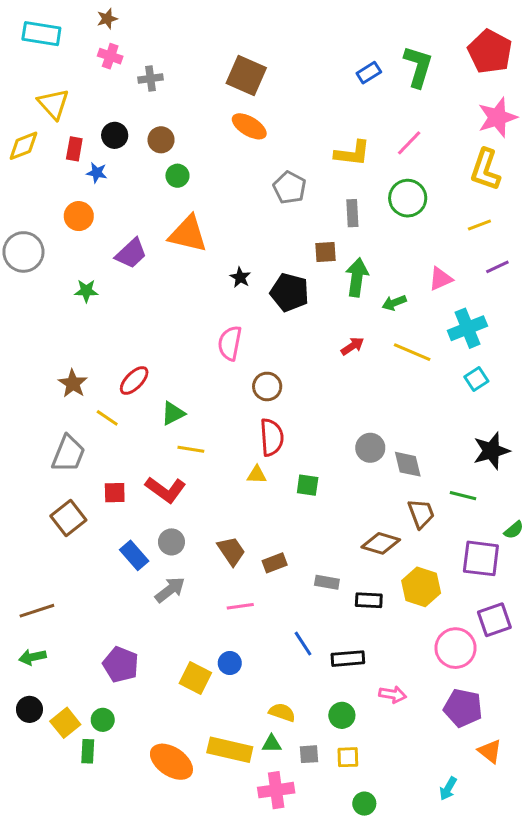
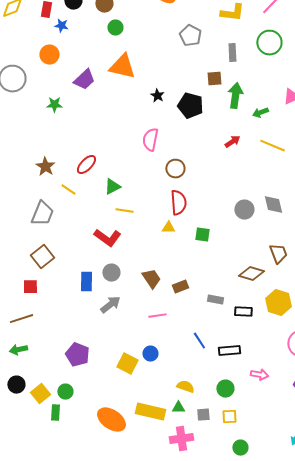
gray diamond: (408, 464) -> (273, 205), moved
red square: (115, 493) -> (30, 287), moved
blue rectangle: (134, 555) -> (86, 282), turned 42

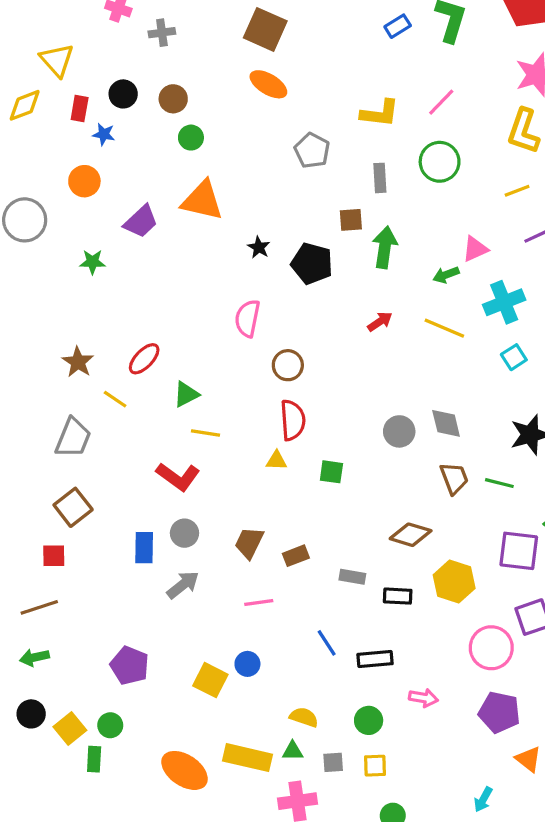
green arrow: (260, 113) -> (446, 275), moved
brown trapezoid: (278, 254) -> (454, 478), moved
brown trapezoid: (151, 279) -> (249, 543), turned -120

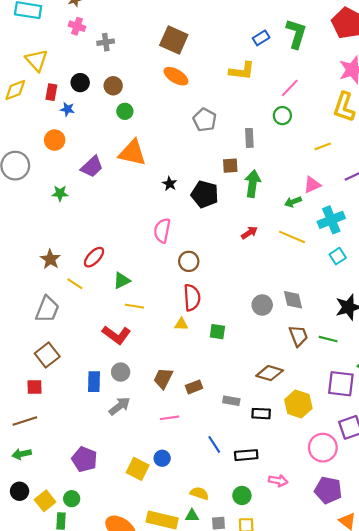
yellow L-shape: (380, 113) -> (242, 71), moved
green circle: (440, 162) -> (282, 116), moved, size x0.7
yellow line: (517, 191) -> (323, 146), moved

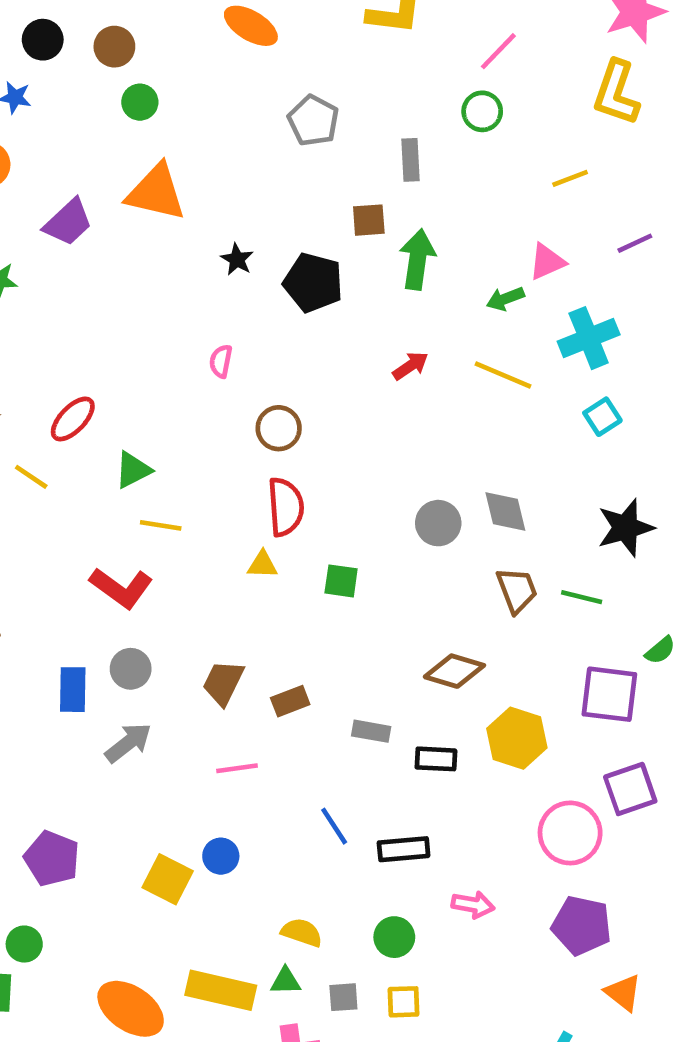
pink semicircle: (162, 231) -> (221, 361), size x0.6

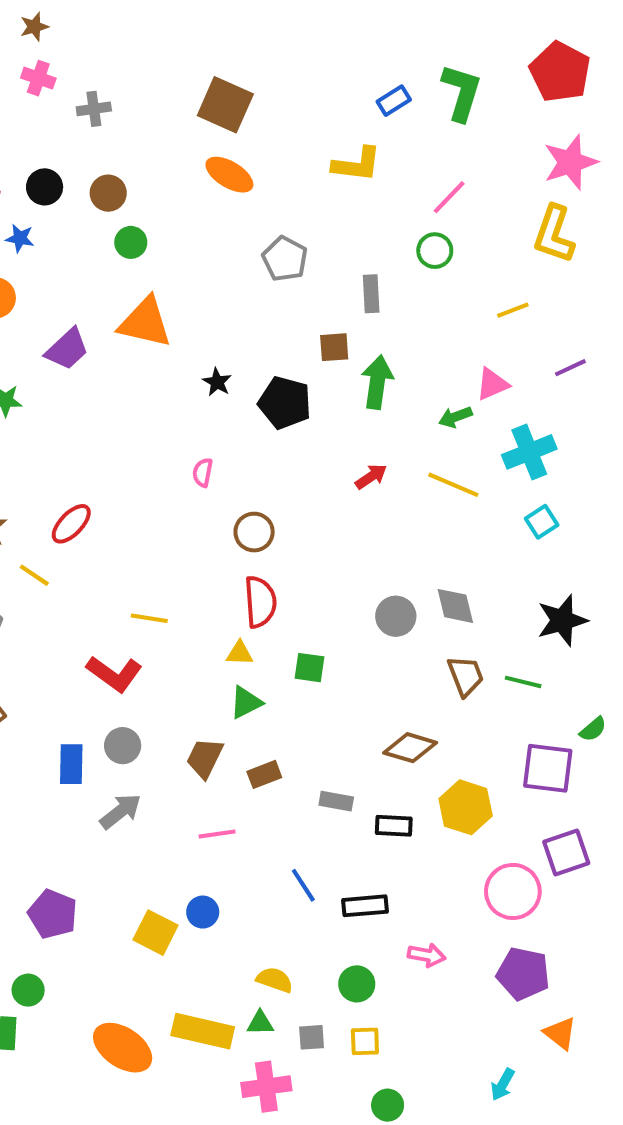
green triangle: (133, 470) -> (246, 703), moved

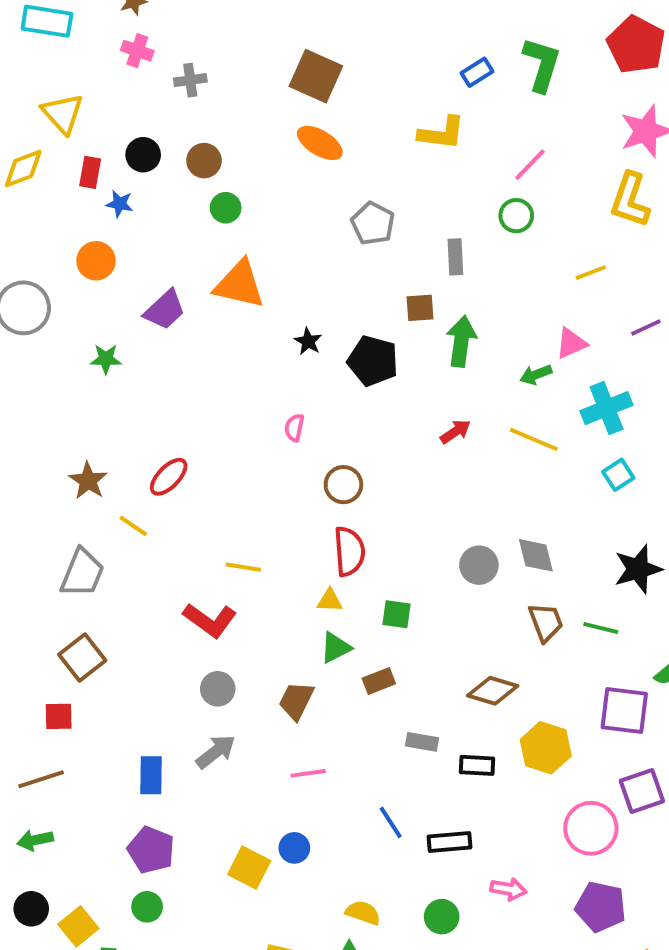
blue rectangle: (71, 764) -> (151, 775), moved
brown rectangle: (264, 774) -> (379, 681), moved
green circle: (28, 990) -> (147, 907), moved

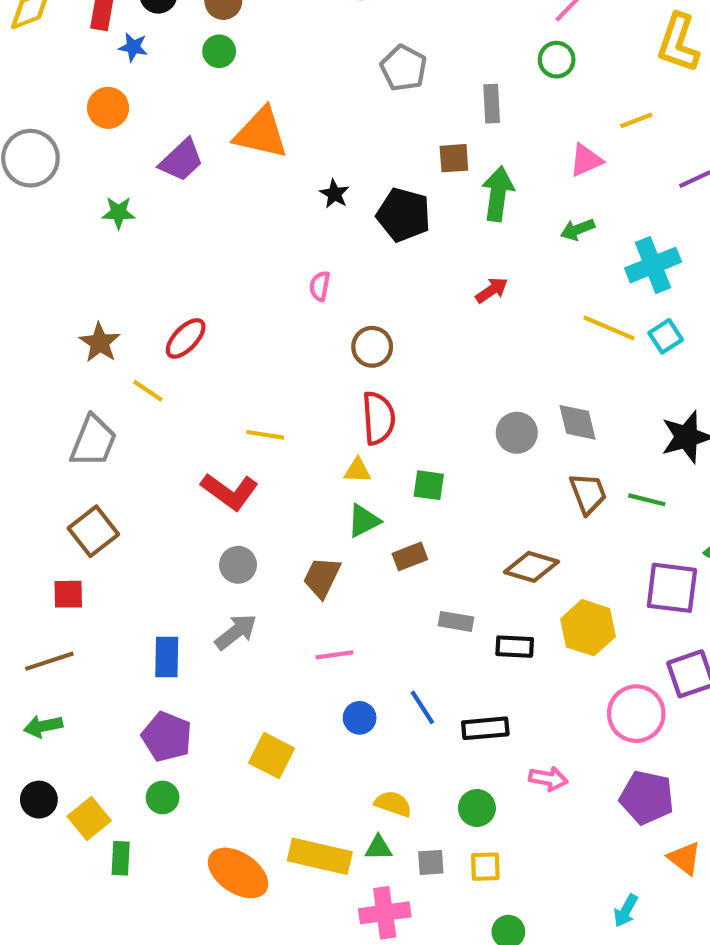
green circle: (226, 208) -> (219, 51), moved
pink triangle: (571, 343) -> (586, 160), moved
yellow line: (534, 439) -> (609, 328), moved
blue circle: (294, 848) -> (360, 718), moved

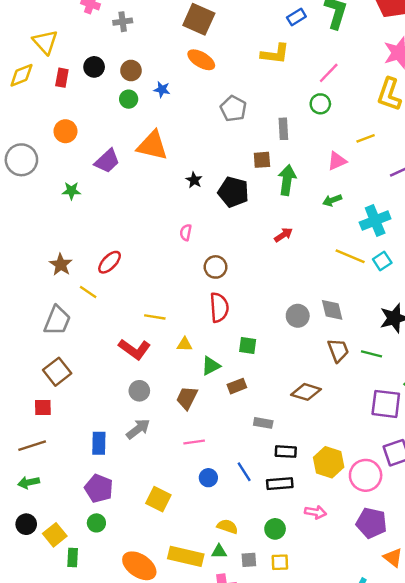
blue star: (133, 47) -> (162, 90), moved
yellow triangle: (357, 470) -> (185, 344), moved
yellow hexagon: (588, 628) -> (329, 462), moved
black rectangle: (515, 647) -> (286, 452), moved

